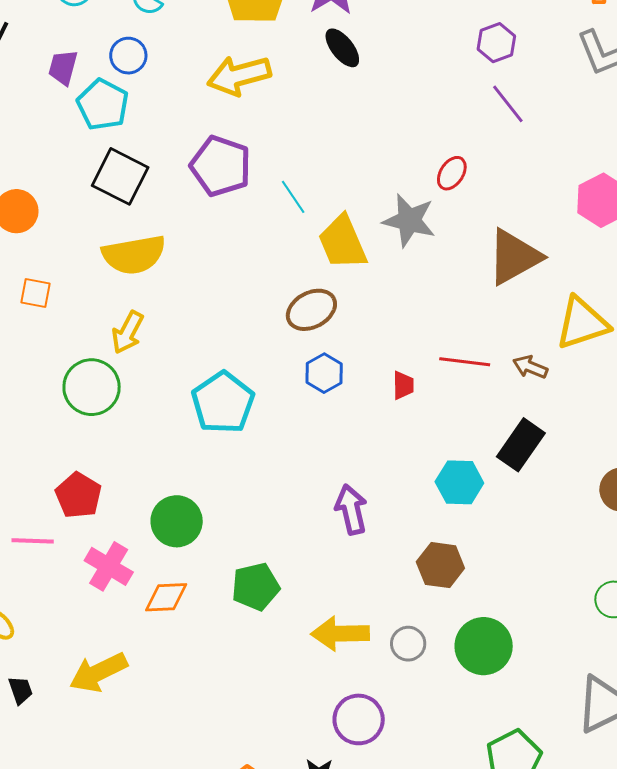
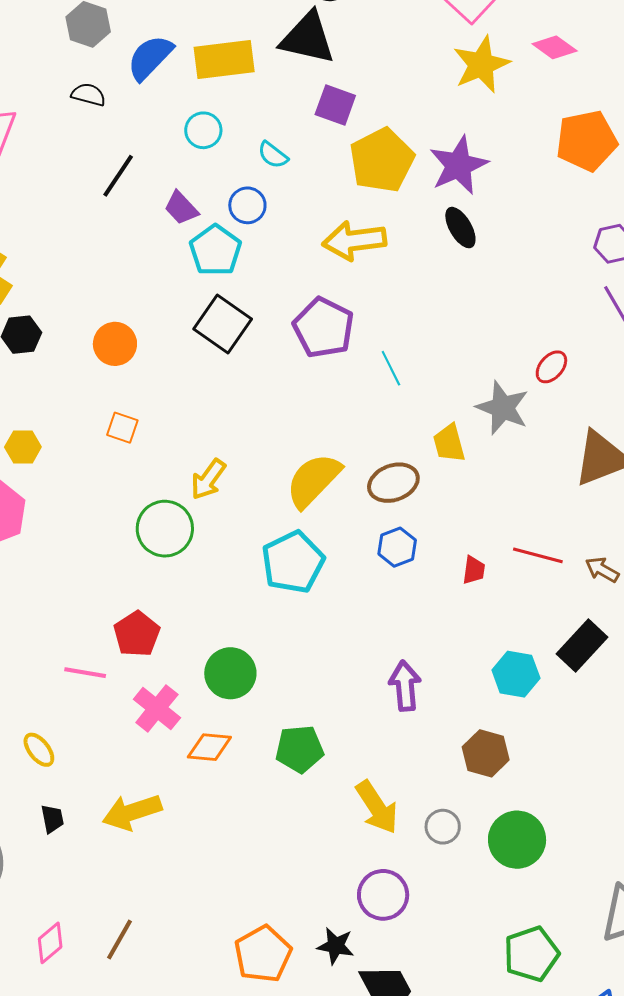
purple trapezoid: (63, 67) -> (181, 208), turned -66
yellow trapezoid: (343, 242) -> (449, 443), moved, size x0.7
yellow semicircle: (134, 255) -> (313, 480), moved, turned 136
yellow arrow: (340, 634) -> (377, 807), turned -130

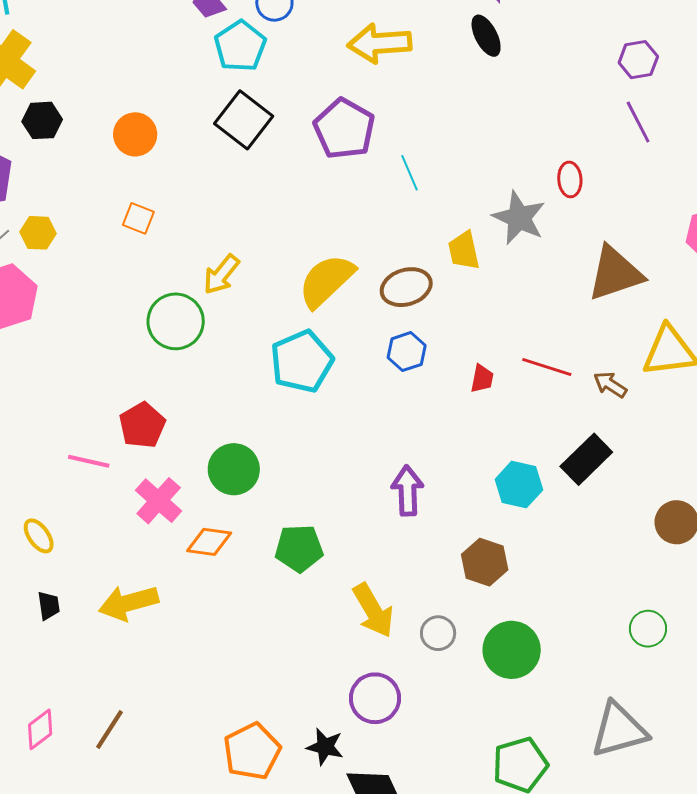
red ellipse: (551, 367) -> (570, 179), turned -48

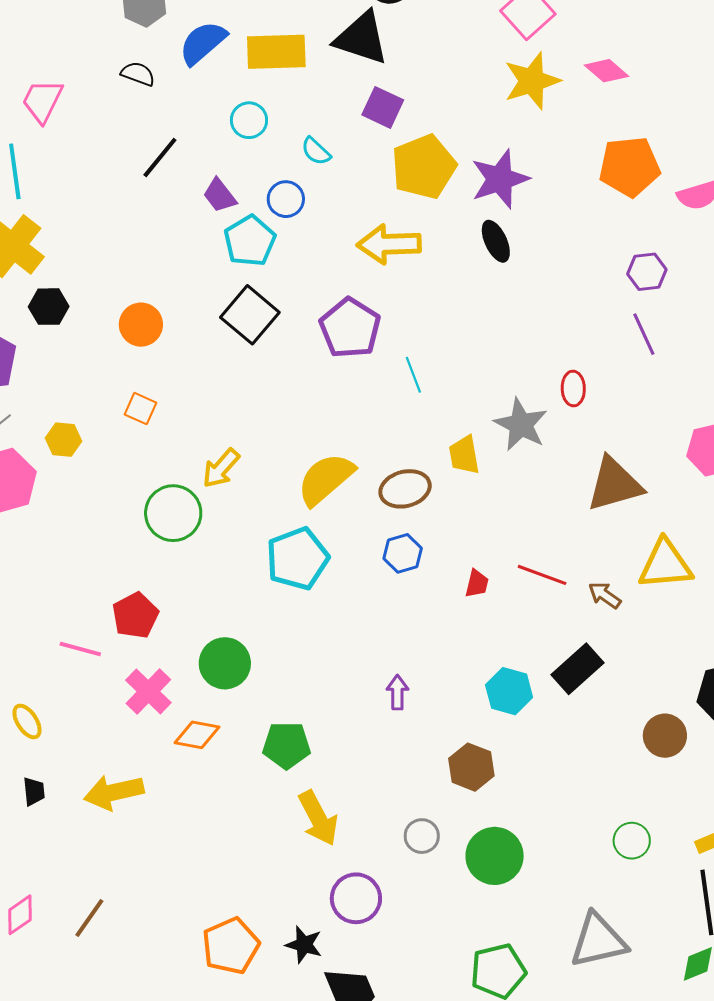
yellow hexagon: (38, 233) -> (64, 440), moved
purple arrow: (407, 491) -> (397, 692), size x0.7
yellow arrow: (373, 610) -> (318, 818), moved

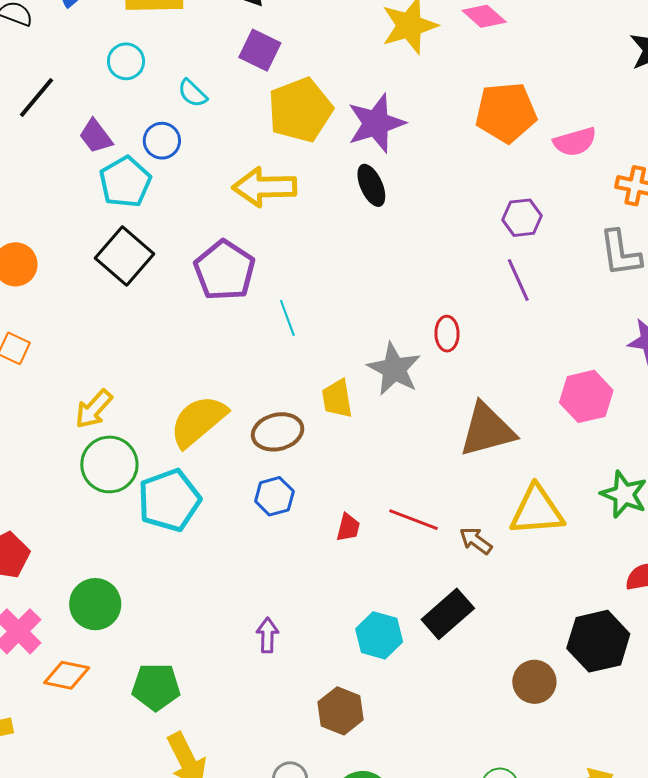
green circle: (173, 513) -> (109, 464), moved

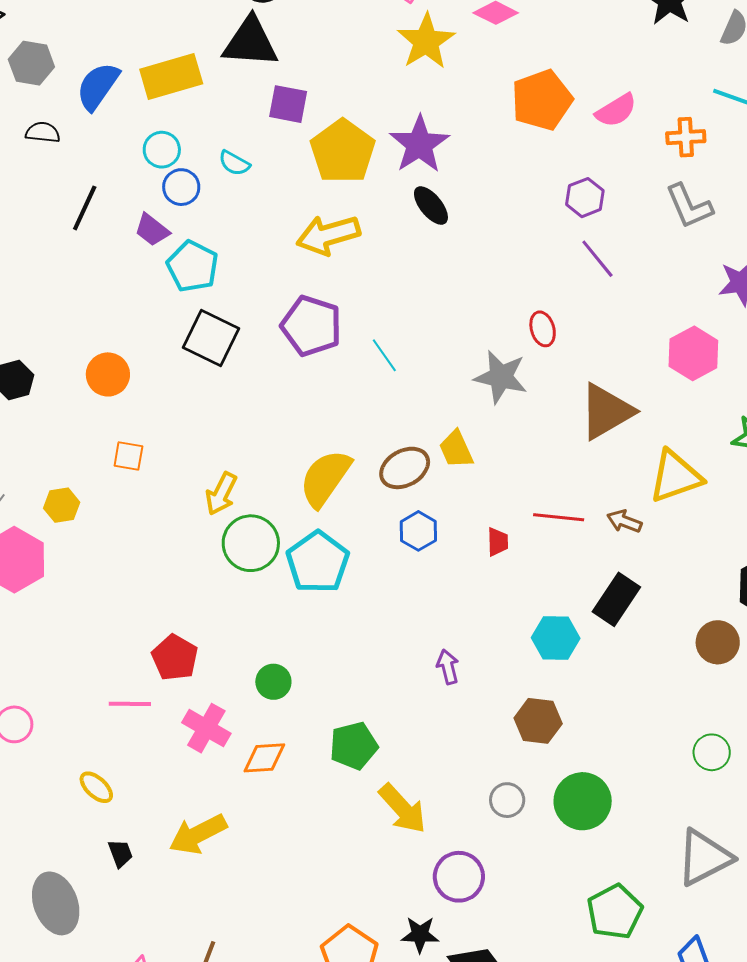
blue circle: (162, 141) -> (181, 187), moved
yellow trapezoid: (337, 399) -> (456, 449), moved
green circle: (95, 604) -> (273, 682), size x0.7

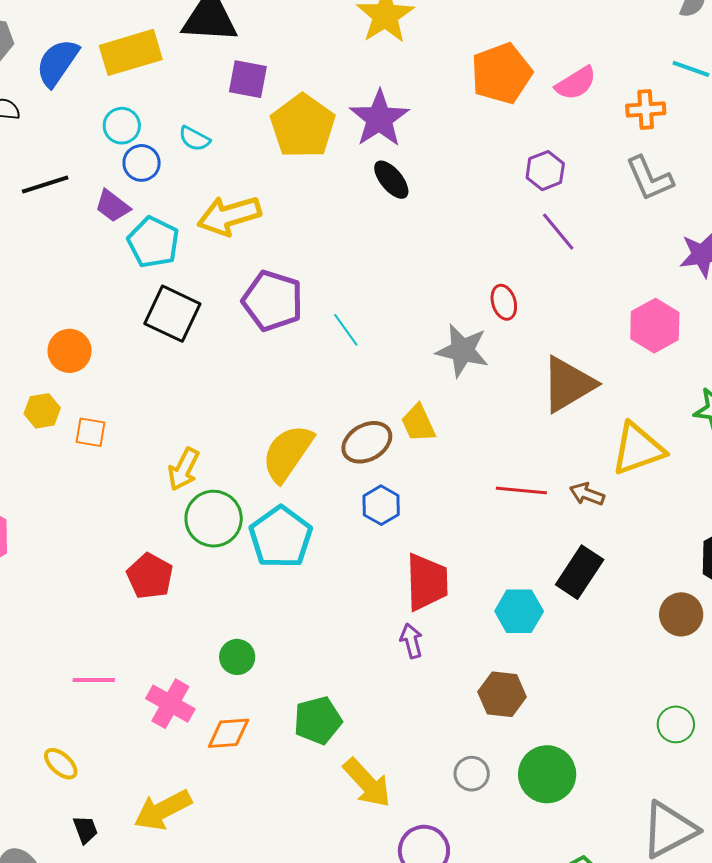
black line: (85, 208) -> (45, 184), turned 48
yellow arrow: (328, 235) -> (229, 216), moved
yellow hexagon: (62, 505) -> (42, 411), moved
red trapezoid: (498, 542) -> (427, 582), moved, size x2.0
red pentagon: (175, 658) -> (150, 576), moved

